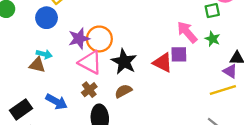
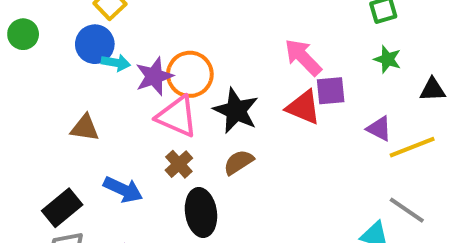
pink arrow: (187, 32) -> (303, 57), moved
cyan arrow: (44, 54) -> (116, 63), moved
purple triangle: (230, 71) -> (379, 129), moved

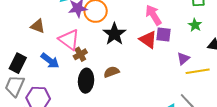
pink triangle: (177, 116) -> (69, 40), moved
purple triangle: (379, 129) -> (183, 58), turned 40
brown semicircle: (239, 162) -> (111, 72), moved
black rectangle: (62, 208) -> (18, 63), turned -36

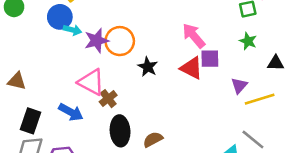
brown triangle: (38, 26) -> (17, 81), moved
black star: (114, 34) -> (148, 67), size x0.7
brown semicircle: (111, 72) -> (153, 139), moved

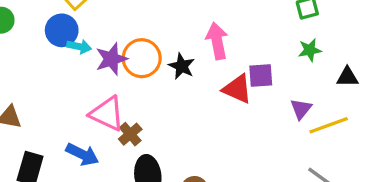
pink arrow: (194, 36) -> (217, 41), moved, turned 32
green star: (248, 41) -> (310, 50), turned -30
black star: (148, 67) -> (182, 66), moved

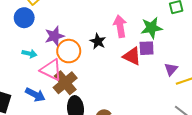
cyan arrow: (79, 47) -> (29, 54), moved
green star: (310, 50) -> (151, 28), moved, size x1.5
orange circle: (142, 58) -> (69, 51), moved
brown cross: (130, 134) -> (65, 83), size x1.6

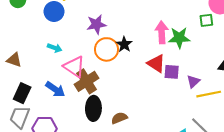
pink arrow: (120, 26) -> (162, 32), moved
purple star: (54, 36) -> (96, 24), moved
purple square: (147, 48) -> (172, 72), moved
orange circle: (69, 51) -> (107, 49), moved

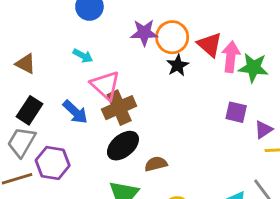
orange circle: (107, 49) -> (172, 37), moved
red triangle: (156, 63) -> (210, 45), moved
black ellipse: (93, 108) -> (123, 146), turned 40

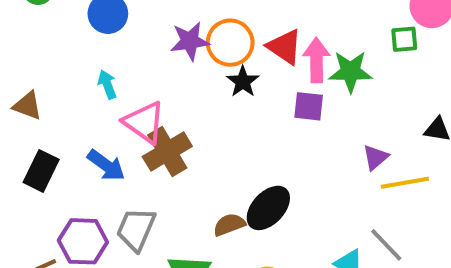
cyan arrow: (83, 56) -> (107, 84), turned -132
purple square: (236, 112) -> (309, 106), moved
gray trapezoid: (21, 142) -> (136, 229), moved
black ellipse: (123, 146) -> (268, 208), moved

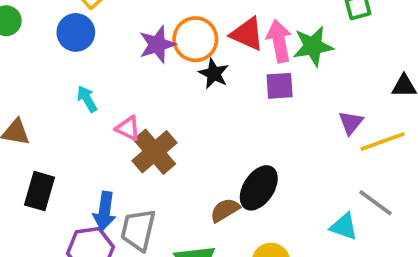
pink triangle: (144, 122) -> (128, 128), size x0.6
blue arrow: (106, 165) -> (105, 211), moved, turned 72

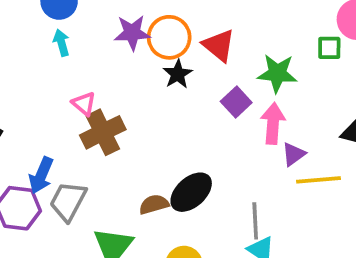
pink arrow: (279, 41) -> (273, 123), moved
purple square: (280, 86) -> (236, 102), turned 36
cyan arrow: (87, 99) -> (61, 43), moved
gray line: (376, 203) -> (255, 221), moved, turned 36

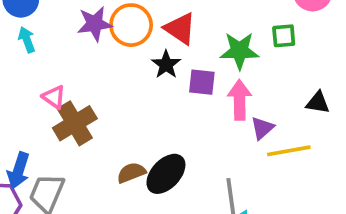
green square: (329, 48) -> (284, 36), moved
black star: (178, 74) -> (166, 65), moved
purple square: (236, 102) -> (202, 82), turned -36
brown semicircle: (154, 204) -> (131, 173), moved

